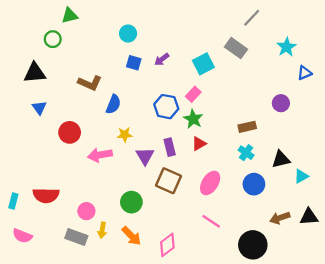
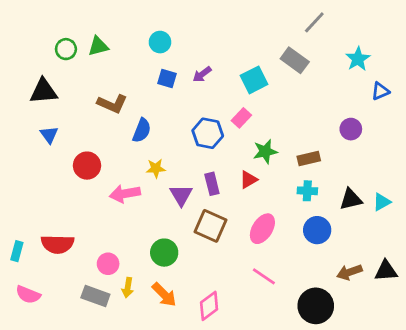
green triangle: (70, 16) -> (98, 46), moved
green star: (193, 119) -> (265, 152), moved, turned 30
cyan cross: (246, 153) -> (307, 191), turned -32
cyan triangle: (301, 176) -> (382, 202), moved

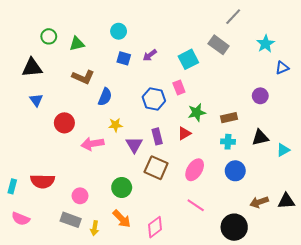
green triangle: (98, 46) -> (77, 44), moved
pink rectangle: (241, 118) -> (179, 87), turned -64
black triangle: (351, 199) -> (260, 137), moved
yellow arrow: (128, 288) -> (95, 228), moved

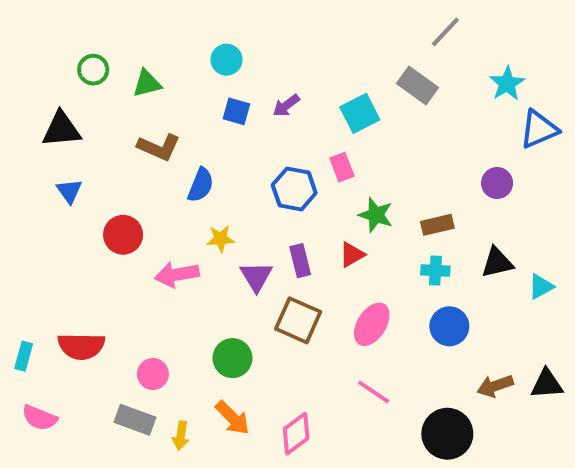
blue triangle: (282, 68) -> (539, 129), size x1.5
green star: (197, 112) -> (376, 215), turned 30

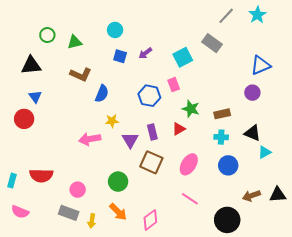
cyan star: (507, 84) -> (257, 15), moved
blue triangle: (539, 129) -> (261, 65), moved
red circle: (123, 235) -> (24, 119), moved
black triangle: (497, 263) -> (252, 133), turned 36
cyan triangle: (541, 286) -> (265, 152), moved

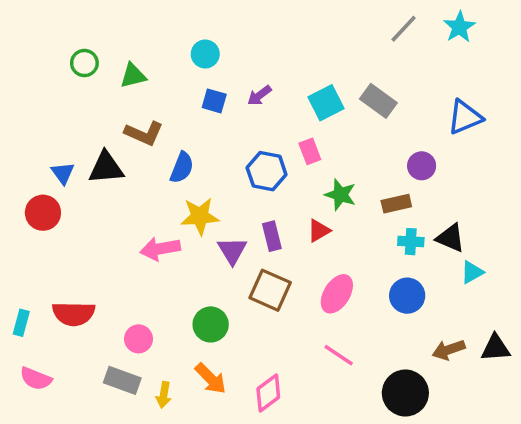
gray rectangle: (212, 43) -> (378, 101), moved
black triangle: (31, 65) -> (106, 168), moved
purple circle: (252, 93) -> (422, 166), moved
yellow star: (112, 121) -> (200, 216), size x1.5
cyan cross: (221, 137) -> (411, 242), moved

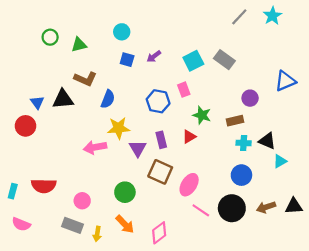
blue triangle: (465, 117) -> (285, 81), moved
pink ellipse: (337, 294) -> (189, 185), moved
black circle: (405, 393) -> (232, 208), moved

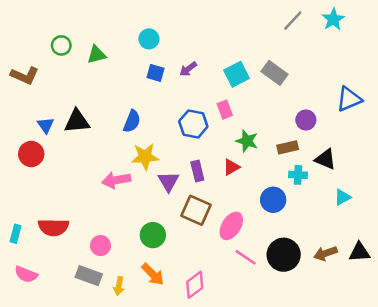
brown L-shape: (85, 79) -> (25, 76), moved
black triangle: (267, 141) -> (325, 159), moved
blue circle: (241, 175) -> (273, 200), moved

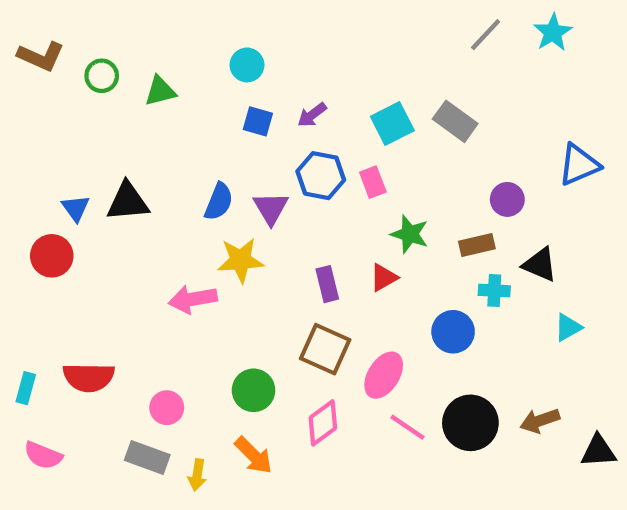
brown L-shape: (25, 76) -> (41, 56), moved
blue hexagon: (193, 124) -> (321, 176), moved
purple triangle: (169, 181) -> (271, 208), moved
black triangle: (359, 252) -> (598, 451), moved
pink diamond: (195, 285) -> (323, 423), moved

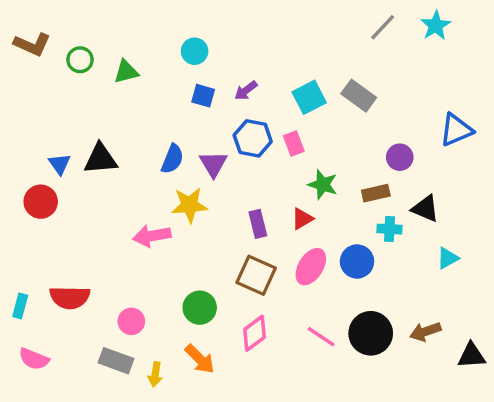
pink ellipse: (384, 375) -> (311, 267), moved

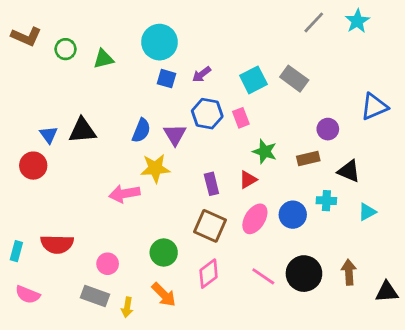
cyan circle: (195, 51) -> (159, 42), size x1.6
cyan cross: (389, 229) -> (326, 201), moved
brown arrow: (425, 332) -> (349, 272), turned 105

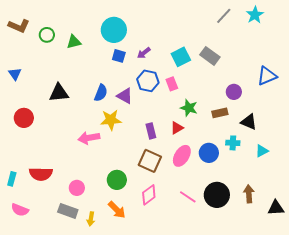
blue triangle: (49, 135) -> (15, 74), moved
purple triangle: (175, 135) -> (125, 96), turned -30

